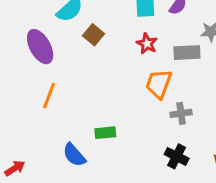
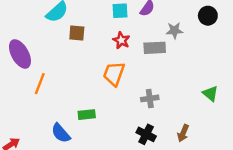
brown square: (93, 35) -> (77, 33), turned -35
purple ellipse: (40, 47) -> (20, 54), moved
orange trapezoid: (159, 84) -> (114, 74), moved

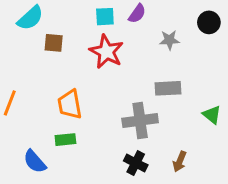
red star: (121, 40) -> (106, 52), size x1.6
gray rectangle: (155, 48) -> (168, 88), moved
orange trapezoid: (114, 74) -> (70, 104), moved, turned -30
gray cross: (150, 98) -> (140, 121), size x1.6

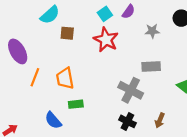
cyan square: (105, 17) -> (105, 14), turned -32
orange trapezoid: (70, 104) -> (65, 78), moved
gray cross: (140, 121) -> (131, 90), turned 35

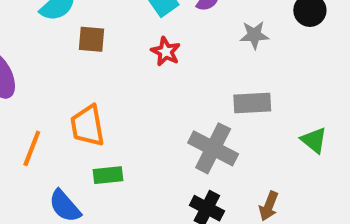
red star: (106, 40) -> (166, 52), size x0.6
orange line: (35, 77) -> (32, 148), moved

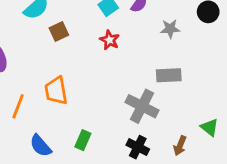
brown square: (92, 39) -> (59, 32), turned -30
green triangle: (314, 140) -> (210, 127), moved
green rectangle: (108, 175) -> (83, 140), moved, turned -60

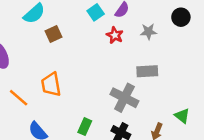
red star: (110, 40) -> (115, 35), moved
orange line: (18, 106) -> (19, 98), turned -70
green rectangle: (83, 140) -> (85, 127), moved

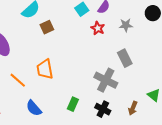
gray rectangle: (147, 71) -> (125, 58), turned 66

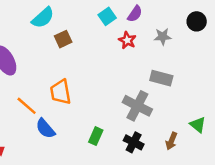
gray rectangle: (125, 58) -> (161, 78), turned -48
blue semicircle: (34, 108) -> (45, 128), moved

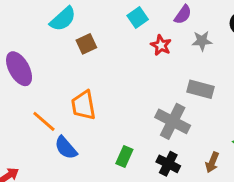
purple semicircle: (135, 14) -> (183, 15), moved

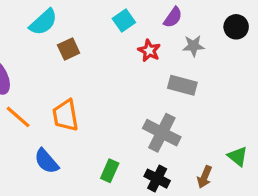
gray rectangle: (200, 89) -> (182, 85), moved
orange line: (44, 121) -> (18, 117), moved

